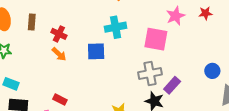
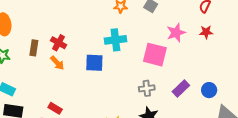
brown rectangle: (32, 22) -> (34, 48), moved
gray cross: (150, 73) -> (147, 88), size x0.7
purple rectangle: (172, 85) -> (181, 88), moved

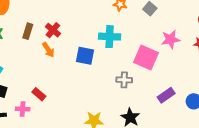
gray cross: (147, 88) -> (124, 80), moved

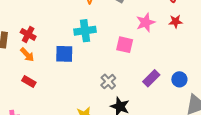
pink square: (146, 58) -> (125, 45), size x0.7
gray cross: (124, 80) -> (108, 82), moved, turned -35
red rectangle: (39, 94) -> (29, 82), moved

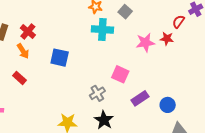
red star: (176, 21) -> (167, 39), moved
cyan cross: (85, 31) -> (102, 29), moved
pink square: (125, 45) -> (120, 74), moved

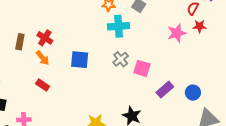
red star: (167, 39) -> (199, 26), moved
pink star: (145, 43) -> (177, 33), moved
gray cross: (97, 93) -> (121, 59), moved

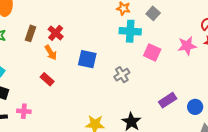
gray cross: (121, 59) -> (122, 75), moved
pink square: (142, 68) -> (152, 52), moved

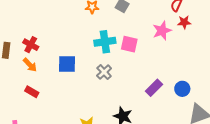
cyan cross: (130, 31) -> (105, 42), moved

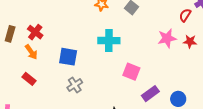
red star: (184, 22) -> (190, 41), moved
pink square: (129, 44) -> (131, 72), moved
gray cross: (104, 72) -> (75, 85), moved

